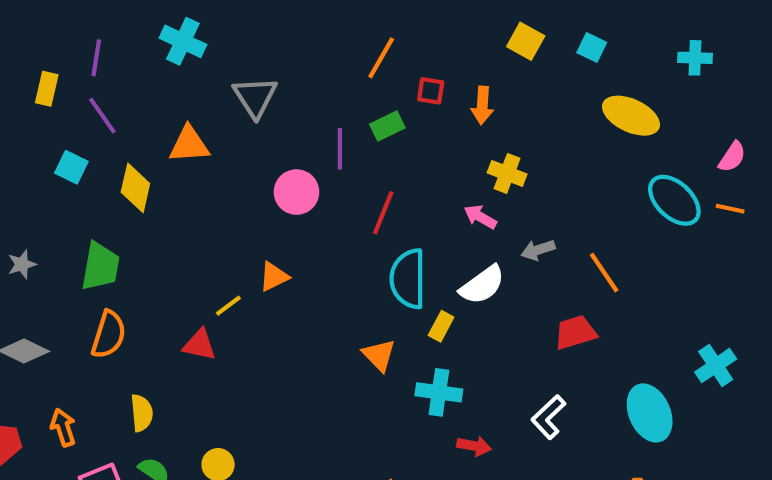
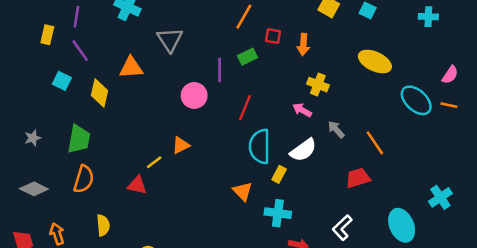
yellow ellipse: (631, 116) -> (375, 61), moved
gray arrow: (538, 250) -> (336, 129), turned 66

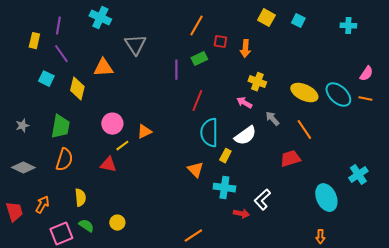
yellow ellipse: (375, 61) -> (304, 93), moved
pink circle: (194, 95) -> (112, 124), moved
white L-shape: (342, 228) -> (262, 200), moved
orange arrow: (57, 234) -> (42, 205), turned 48

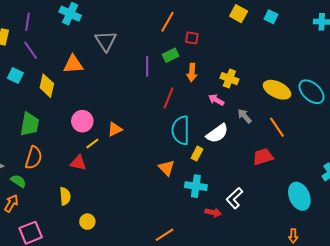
orange arrow: (245, 49) -> (192, 72), moved
yellow semicircle: (80, 198) -> (65, 196), moved
green semicircle: (86, 226) -> (18, 181), moved

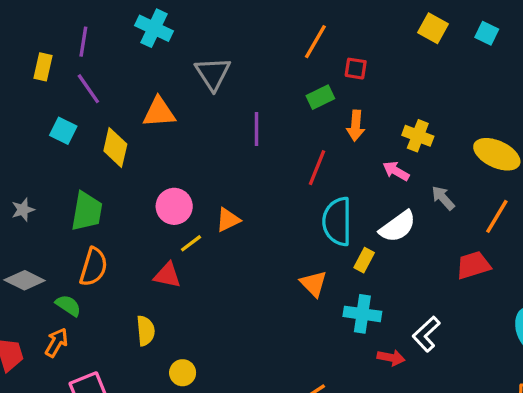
purple line: (147, 66) -> (257, 129), moved
orange line: (277, 127) -> (497, 216), turned 65

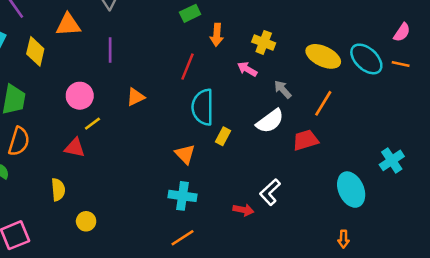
purple line: (257, 129) -> (110, 50), moved
orange triangle: (228, 220) -> (136, 97), moved
white semicircle: (398, 227) -> (270, 121), moved
cyan cross: (362, 314) -> (182, 196), moved

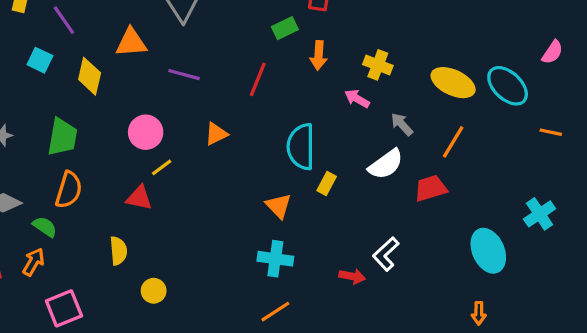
purple line: (110, 50) -> (184, 75), turned -75
orange line: (401, 64) -> (551, 132), moved
red line: (188, 67) -> (258, 79), moved

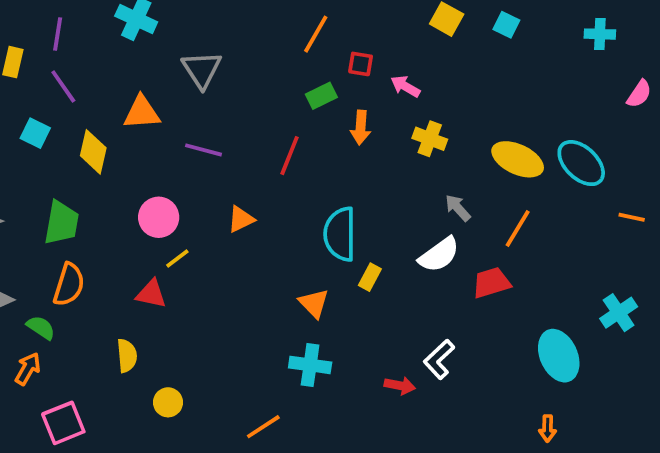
pink semicircle: (552, 52) -> (639, 94), moved
pink arrow: (357, 99) -> (405, 86), moved
orange line: (275, 312) -> (263, 427), moved

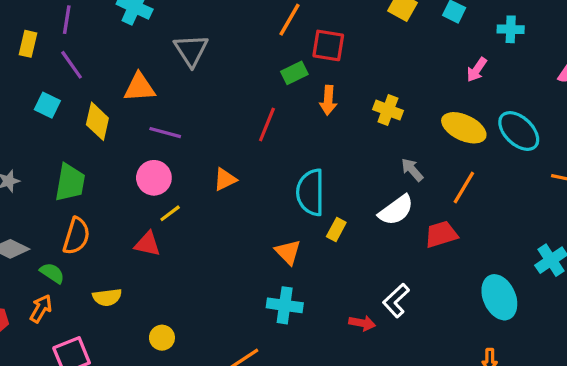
cyan cross: (600, 34) -> (511, 29), moved
red square: (361, 64) -> (328, 45), size x1.5
pink arrow: (405, 86) -> (477, 70), moved, turned -85
purple line: (204, 150) -> (165, 133), moved
yellow semicircle: (127, 356) -> (107, 297), moved, turned 88

